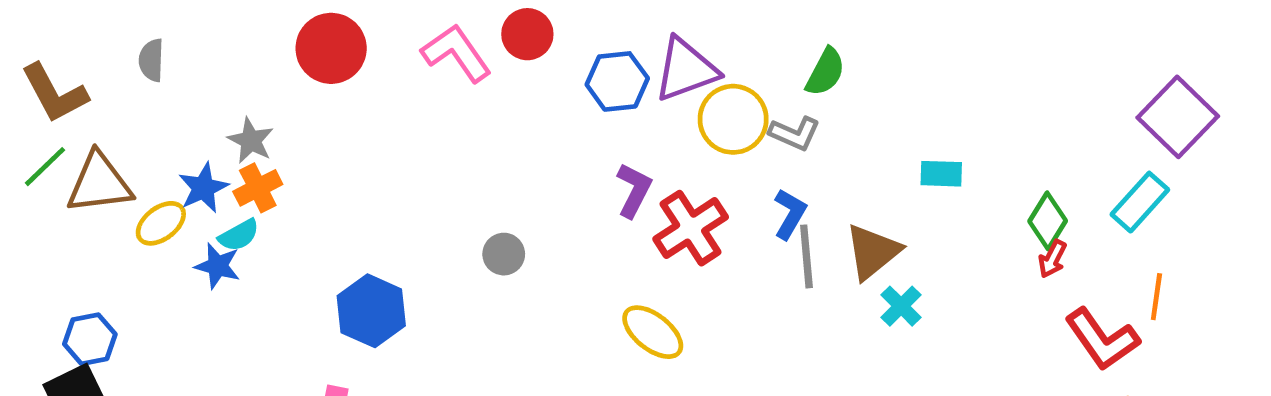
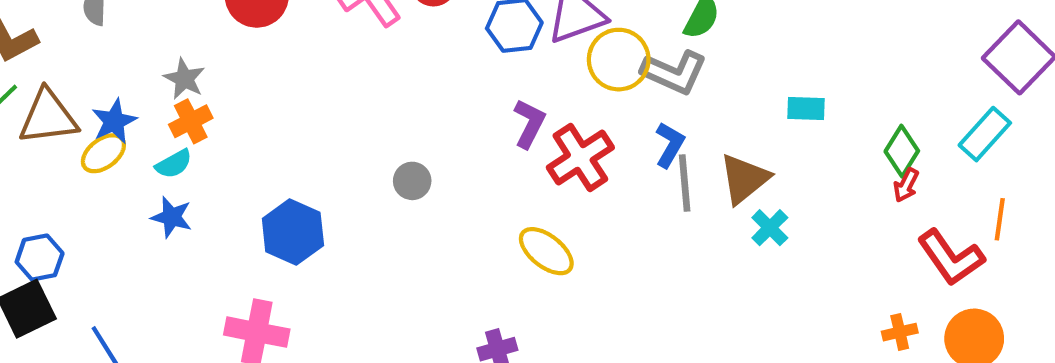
gray L-shape: (795, 133) -> (674, 72), size x1.4
blue star: (203, 188) -> (114, 121), moved
blue star: (218, 266) -> (172, 217), moved

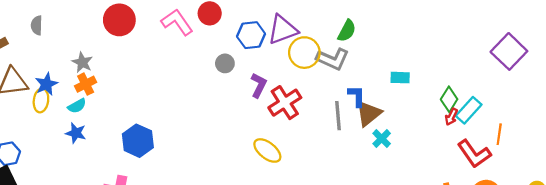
cyan rectangle: (985, 134) -> (469, 110), moved
blue L-shape: (670, 145) -> (357, 96), moved, turned -30
yellow ellipse: (103, 153) -> (41, 100), turned -45
gray circle: (412, 181) -> (225, 63), moved

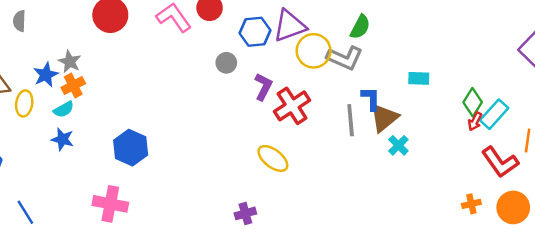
blue star: (46, 84) -> (46, 75), moved

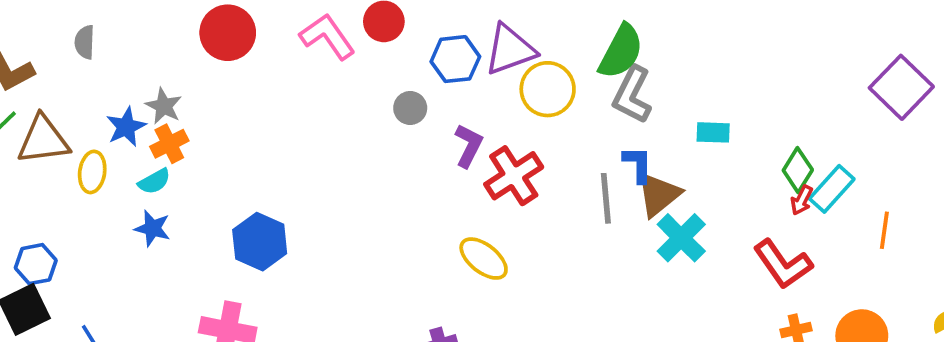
green semicircle: (360, 27) -> (621, 52), size x1.4
gray L-shape: (345, 58) -> (632, 95), moved, turned 93
cyan cross: (398, 145) -> (681, 238), size x1.5
red L-shape: (500, 162) -> (783, 264), moved

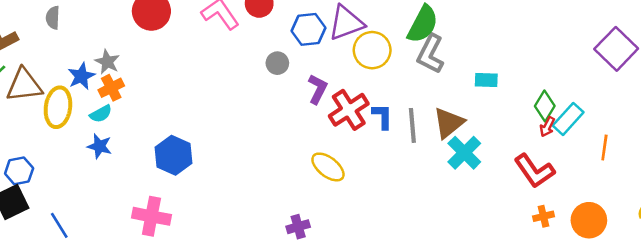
blue L-shape: (638, 164) -> (382, 116), moved
yellow ellipse: (92, 172) -> (58, 107), size x1.4

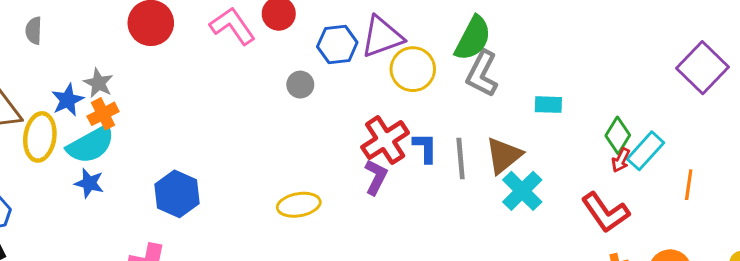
purple L-shape: (318, 89) -> (376, 177), moved
cyan semicircle: (101, 114) -> (91, 145), size x1.8
yellow ellipse: (328, 167) -> (299, 205), moved, turned -48

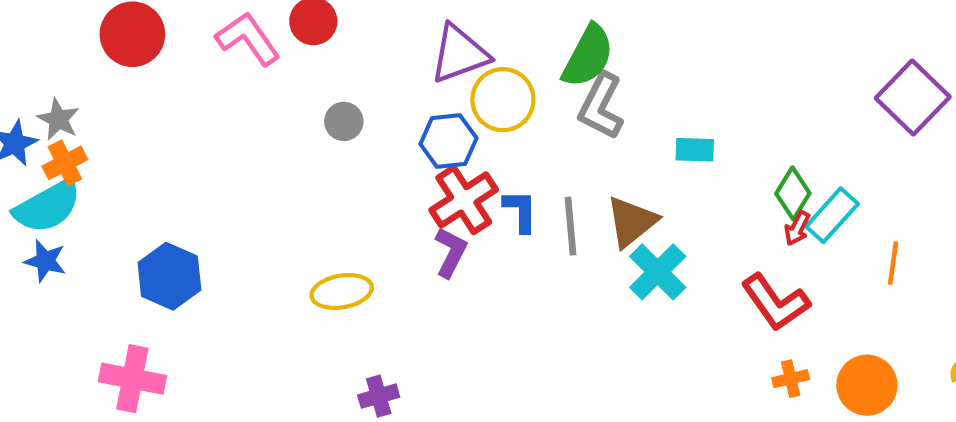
blue hexagon: (337, 44) -> (448, 141), moved

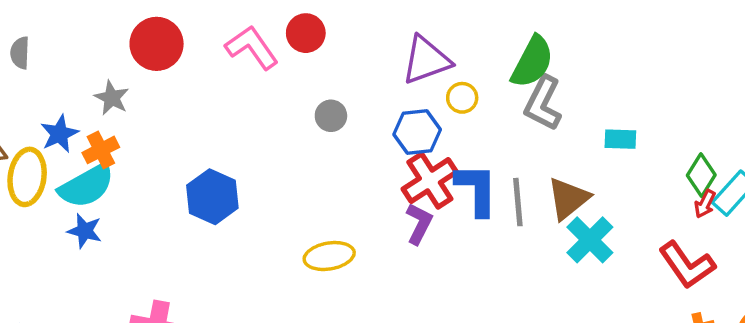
yellow circle: (503, 100) -> (462, 98), size x0.6
gray star: (58, 119) -> (112, 98), moved
blue L-shape: (520, 211) -> (477, 189), size x1.5
blue hexagon: (169, 276) -> (212, 197), moved

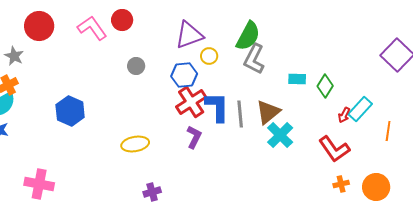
green diamond: (701, 175) -> (325, 86), moved
purple L-shape: (419, 224) -> (194, 137), moved

